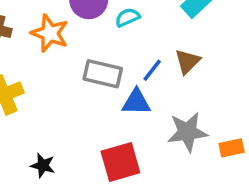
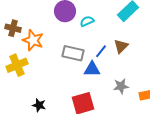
orange star: (50, 33) -> (33, 40), moved
gray star: (187, 132) -> (121, 86), size x0.7

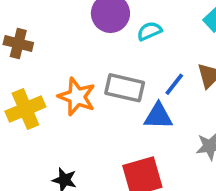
orange star: (33, 40) -> (77, 97), moved

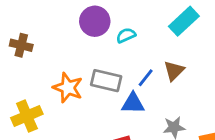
yellow cross: (25, 109) -> (27, 116), moved

